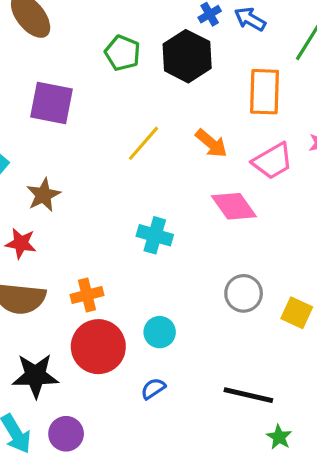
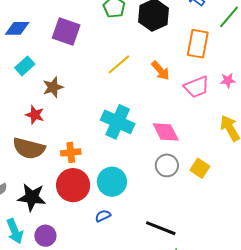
pink diamond: (234, 206) -> (166, 132), moved
cyan cross: (155, 235) -> (118, 122), size x1.5
yellow square: (297, 313) -> (200, 168), moved
cyan circle: (160, 332) -> (112, 182), size x1.5

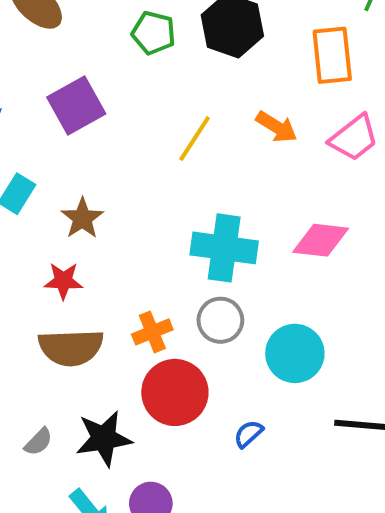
purple square: (66, 32) -> (76, 106), turned -32
pink diamond: (166, 132) -> (321, 240), turned -40
gray circle: (167, 165) -> (220, 320), moved
cyan circle: (112, 182) -> (295, 353), moved

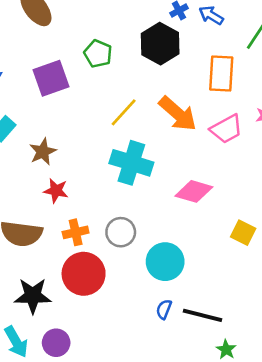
green pentagon: (154, 33) -> (98, 54), moved
orange arrow: (277, 127) -> (178, 114), size x1.5
cyan cross: (224, 248) -> (131, 163), moved
red star: (63, 281) -> (56, 191), moved
blue semicircle: (249, 434) -> (164, 309), moved, turned -36

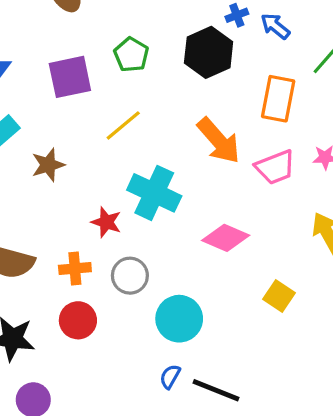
yellow line: (124, 112) -> (123, 125), moved
red star: (56, 191) -> (106, 222), moved
red circle: (84, 274) -> (78, 320), size x0.7

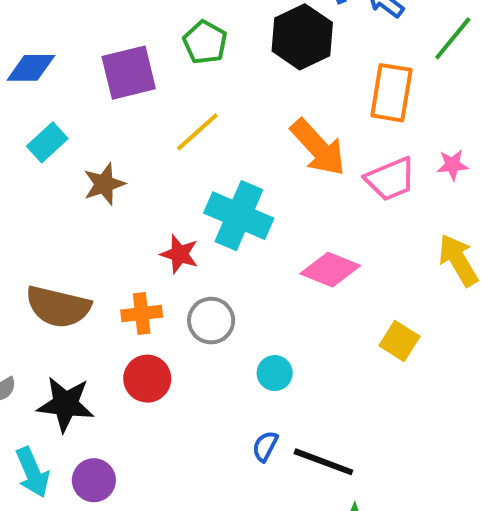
cyan circle: (179, 319) -> (275, 373), size x0.6

